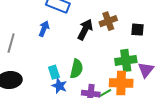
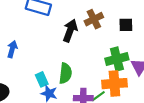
blue arrow: (44, 29) -> (12, 49), moved

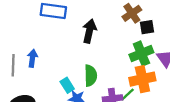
brown cross: (94, 19) -> (132, 13), moved
black square: (126, 25) -> (147, 27), moved

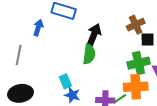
blue arrow: (32, 58) -> (38, 28), moved
green semicircle: (91, 76) -> (89, 54), moved

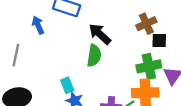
blue arrow: (38, 28) -> (38, 25), turned -42
black arrow: (94, 35) -> (100, 34), turned -70

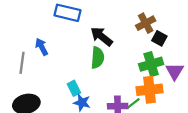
blue arrow: (38, 25) -> (42, 47), moved
black square: (159, 40) -> (159, 38), turned 32

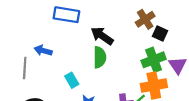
blue arrow: (42, 47) -> (43, 51), turned -42
cyan rectangle: (74, 88) -> (72, 80), moved

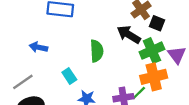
black arrow: (102, 36) -> (129, 35), moved
gray line: (25, 68) -> (23, 82), moved, turned 55

